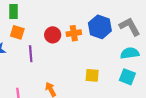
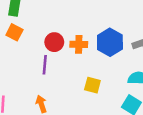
purple line: (31, 54) -> (45, 65), moved
yellow square: (92, 75) -> (92, 85), moved

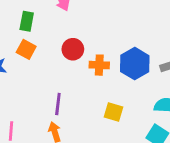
red circle: (54, 42) -> (73, 49), moved
purple line: (45, 65) -> (58, 104), moved

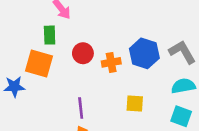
green rectangle: (27, 21) -> (50, 35), moved
orange square: (26, 49) -> (39, 63), size x1.5

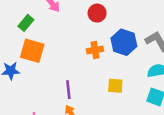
green rectangle: (50, 35) -> (26, 23), moved, turned 42
red circle: (83, 53) -> (97, 13), moved

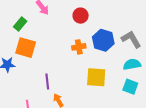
yellow square: (115, 86) -> (96, 77), size x1.5
purple line: (68, 90) -> (47, 81), moved

